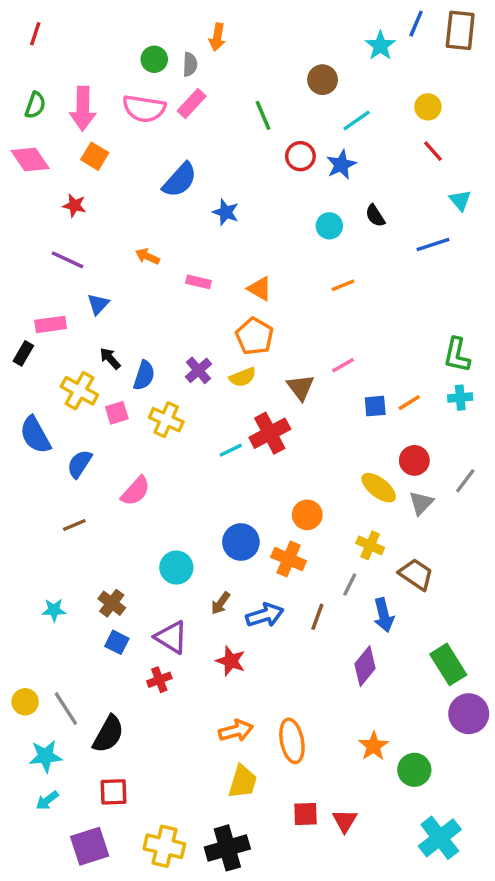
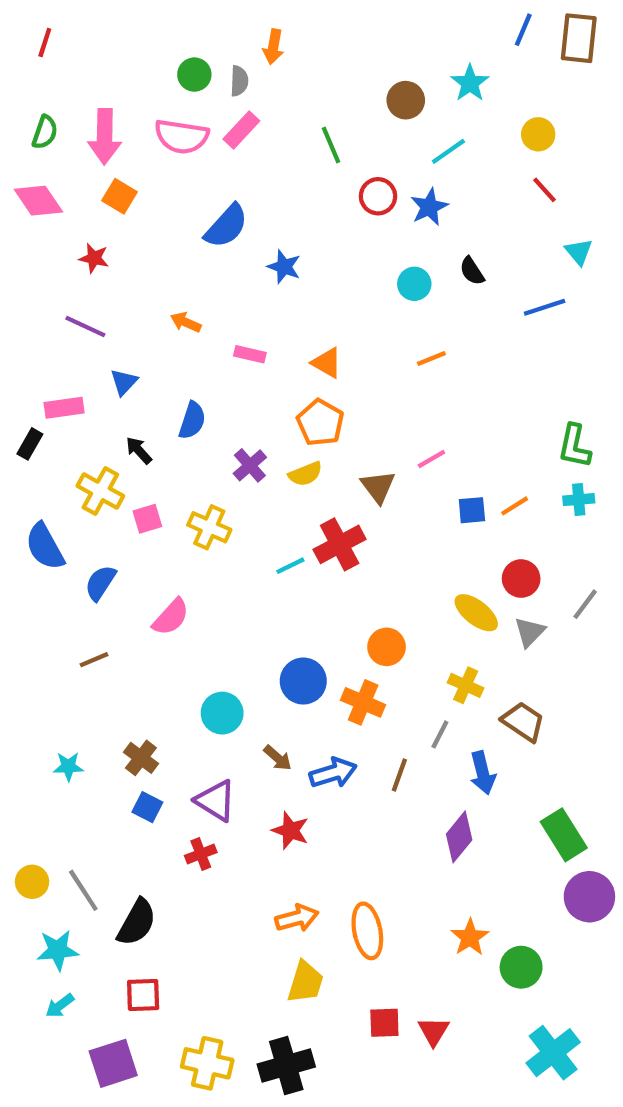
cyan star: (380, 46) -> (470, 83), moved
blue semicircle: (144, 375) -> (192, 420), moved
brown arrow: (221, 603) -> (278, 758), turned -85

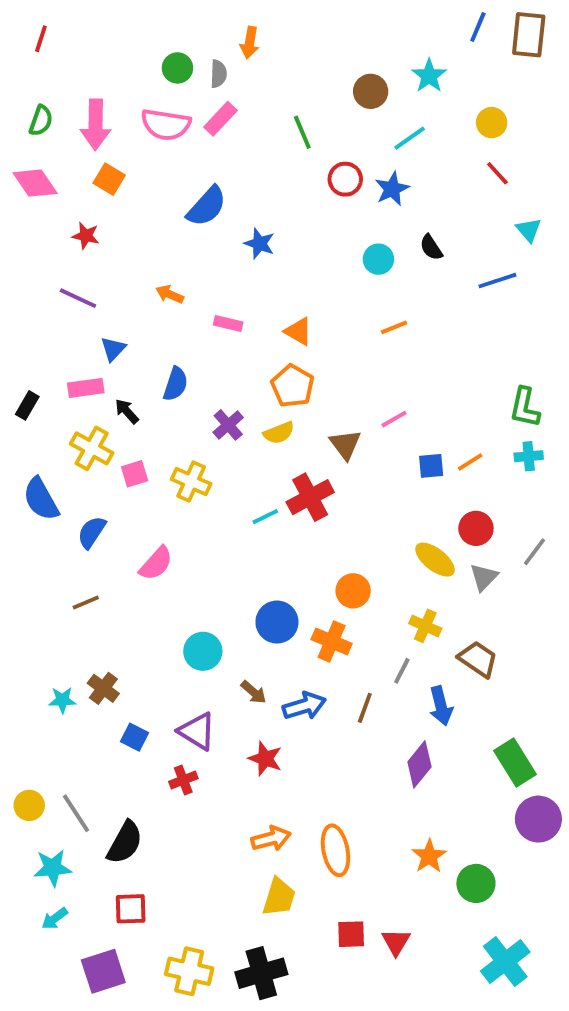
pink rectangle: (64, 408) -> (86, 388), moved
brown cross: (141, 758) -> (103, 688), moved

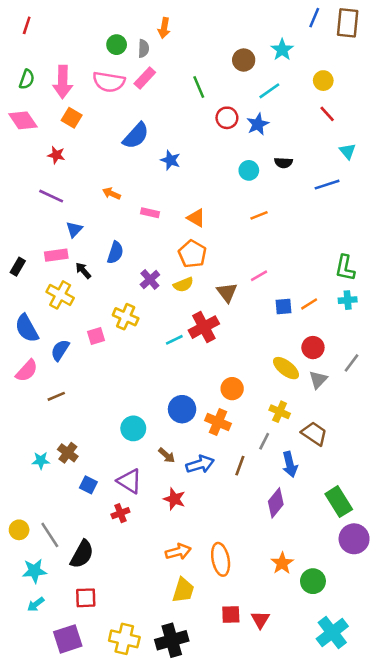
black semicircle: (431, 247) -> (283, 163), turned -54
pink square: (135, 474) -> (96, 336), moved
pink semicircle: (156, 563) -> (27, 371), moved

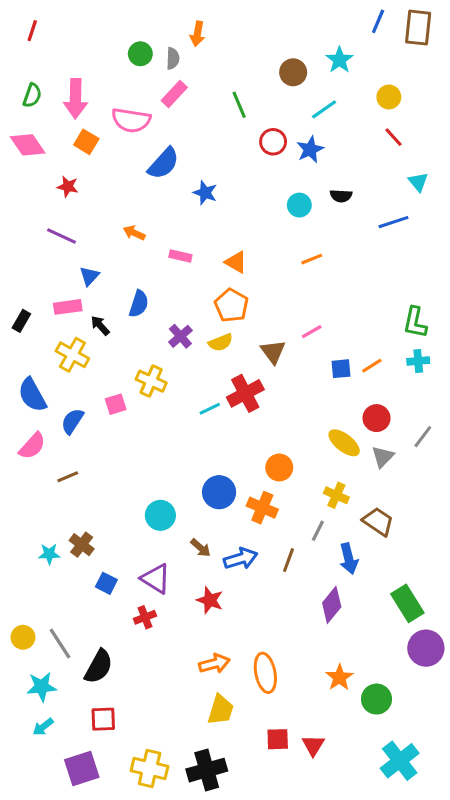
pink semicircle: (109, 82) -> (131, 120), moved

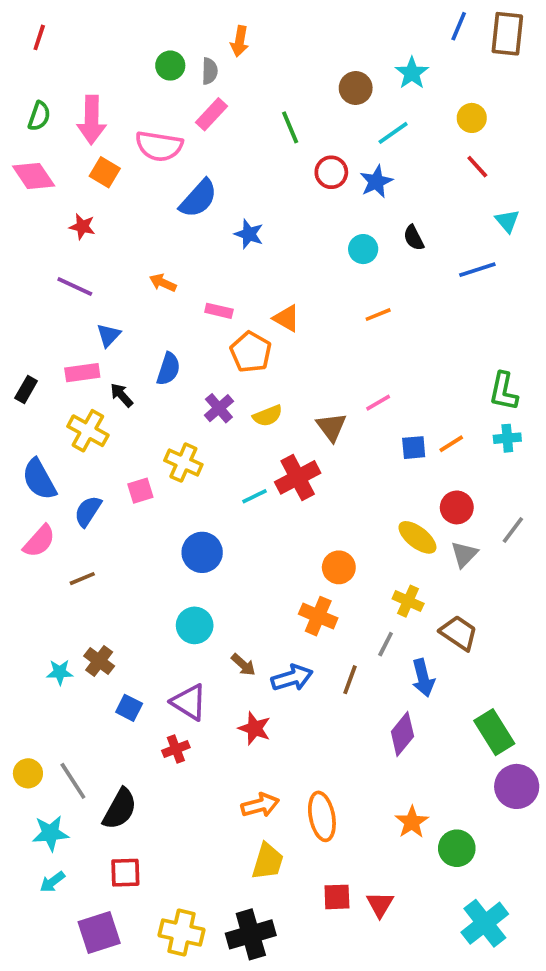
black semicircle: (341, 196) -> (414, 238), turned 60
orange pentagon: (231, 305) -> (251, 352), moved
blue circle: (219, 492) -> (202, 552), moved

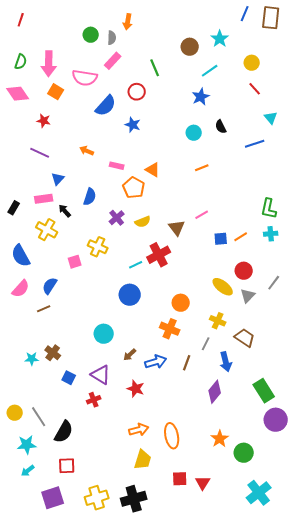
red circle: (331, 172) -> (137, 92), moved
blue semicircle: (88, 511) -> (50, 286), moved
blue circle: (202, 552) -> (130, 295), moved
brown arrow: (243, 665) -> (130, 355), turned 96
yellow cross: (182, 933) -> (97, 498), turned -30

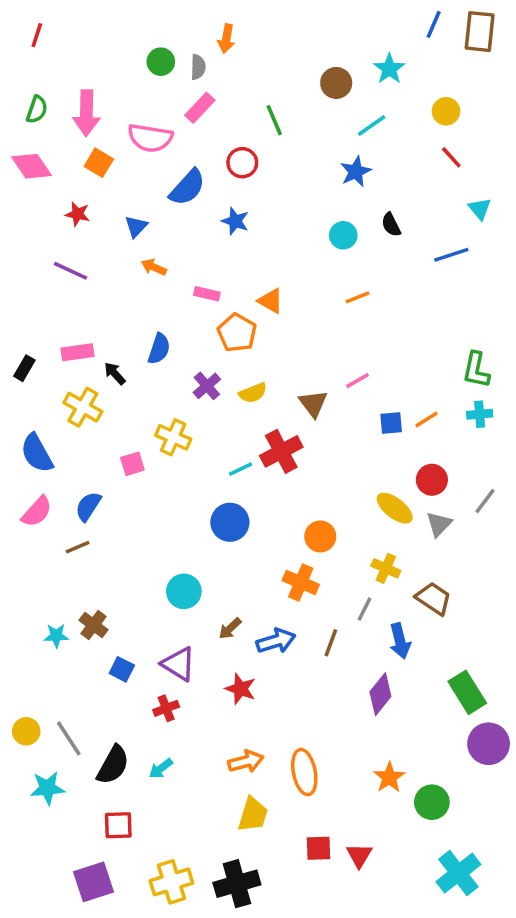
blue triangle: (58, 179) -> (136, 226), moved
cyan arrow: (28, 471) -> (161, 769), moved

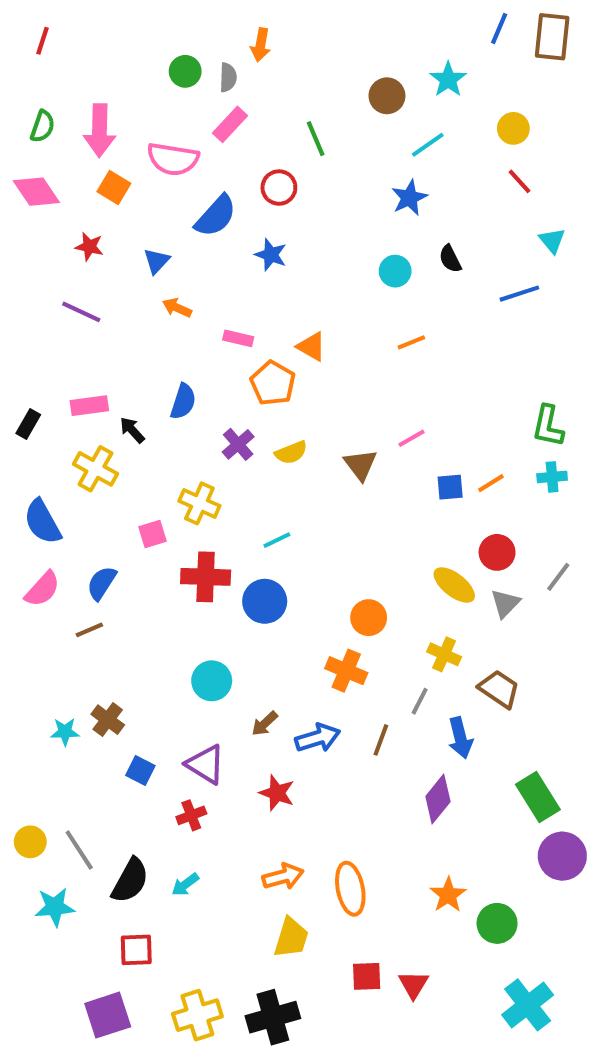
red cross: (281, 451) -> (206, 577), moved, turned 30

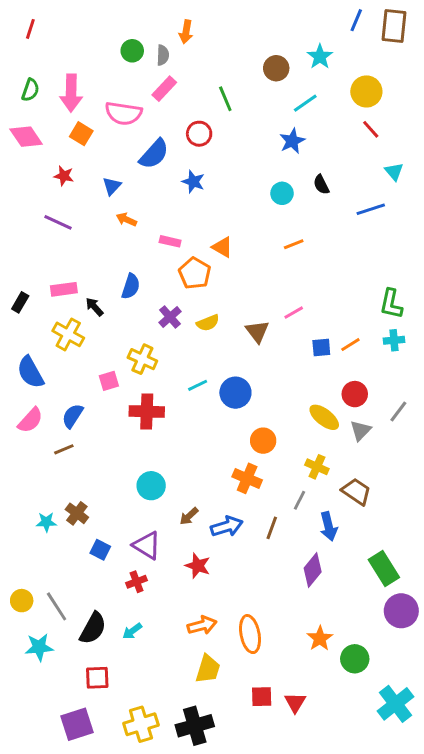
yellow circle: (513, 128) -> (366, 91), size x1.4
blue circle: (265, 601) -> (235, 393), moved
cyan cross: (528, 1005) -> (395, 704), moved

